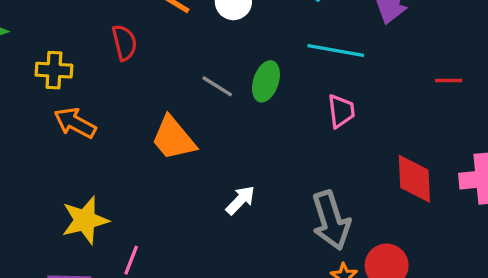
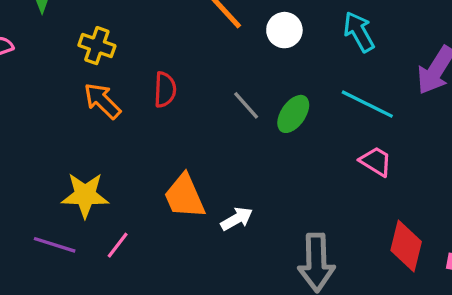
red semicircle: (124, 43) -> (165, 90), moved
pink trapezoid: (341, 111) -> (376, 161), moved, turned -68
orange trapezoid: (173, 138) -> (184, 196), moved

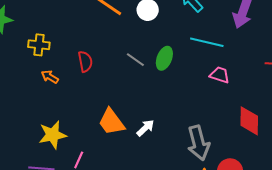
orange arrow: (102, 101) -> (50, 77), size x0.7

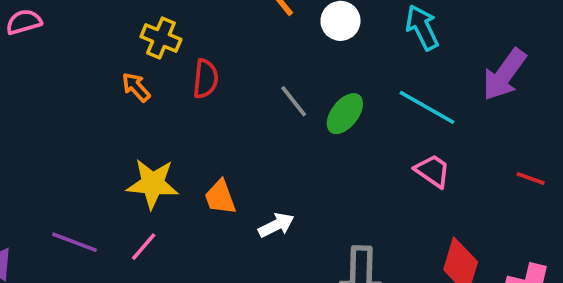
yellow cross: (39, 45) -> (161, 38), moved
orange trapezoid: (111, 122) -> (220, 197), size x0.7
yellow star: (53, 135) -> (153, 184), moved

